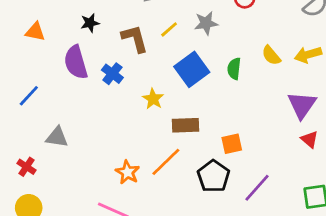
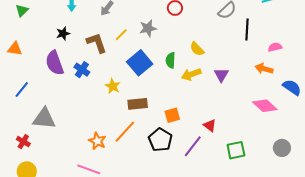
orange triangle: (35, 32) -> (15, 49), moved
yellow arrow: (308, 55) -> (191, 74), moved
purple triangle: (302, 105) -> (221, 75), moved, size x0.7
gray triangle: (57, 137) -> (44, 119), size x1.4
red triangle: (310, 139) -> (210, 125), moved

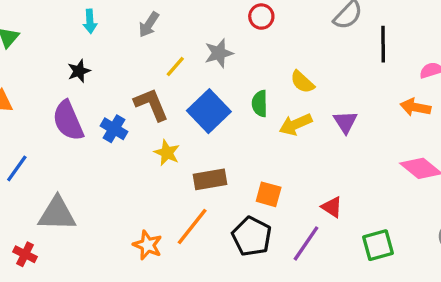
brown L-shape: (97, 43) -> (151, 104), moved
orange square: (172, 115) -> (269, 194), turned 35

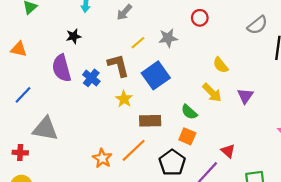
green semicircle: (260, 104) -> (189, 112), moved, turned -56
yellow arrow: (296, 124) -> (212, 93), turned -120
red cross: (25, 254) -> (20, 153), turned -32

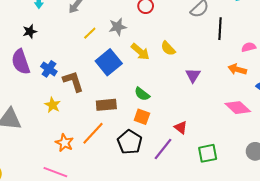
brown L-shape: (118, 65) -> (73, 81), moved
yellow arrow: (212, 93) -> (140, 52), moved
yellow star: (124, 99) -> (53, 105), moved

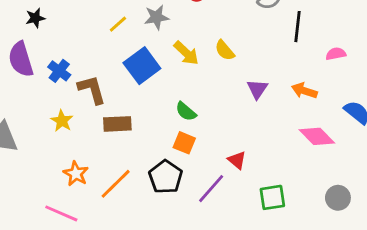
orange arrow: (237, 69) -> (304, 91), moved
brown rectangle: (106, 105) -> (117, 124), moved
orange line: (93, 133) -> (116, 184), moved

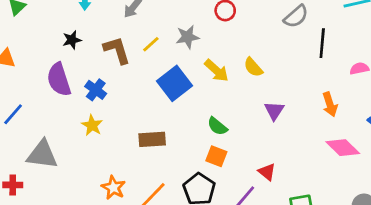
purple triangle: (257, 89) -> (274, 111), moved
brown L-shape: (92, 90) -> (117, 50), moved
orange arrow: (304, 91) -> (330, 104), turned -125
yellow star: (62, 121) -> (92, 125), moved

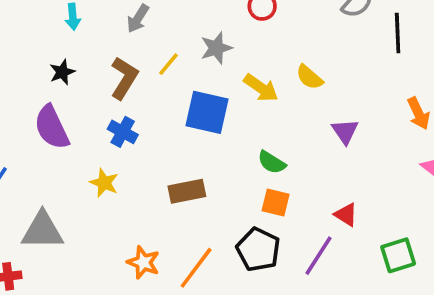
brown L-shape: (117, 50) -> (124, 78), turned 56
blue square: (175, 83) -> (207, 112), turned -32
blue cross: (96, 90) -> (123, 132), moved

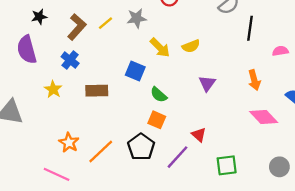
yellow semicircle: (309, 77) -> (191, 46), turned -72
blue square: (207, 112) -> (135, 71), moved, size x0.7
brown rectangle: (187, 191) -> (97, 91), moved

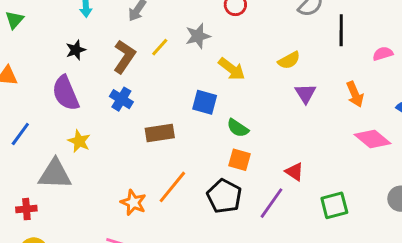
yellow semicircle: (191, 46) -> (289, 60), moved
purple triangle: (207, 83) -> (305, 93), moved
yellow star: (53, 89) -> (79, 141), moved
orange line: (101, 152) -> (172, 187), moved

